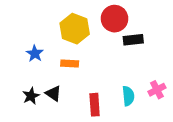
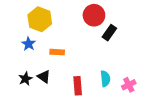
yellow hexagon: (75, 29) -> (40, 19), moved
black rectangle: (133, 40) -> (109, 33), turned -49
pink cross: (157, 90) -> (129, 85), moved

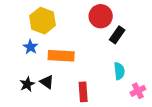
orange rectangle: (57, 52) -> (61, 56), size x1.6
cyan semicircle: (105, 79) -> (119, 71), moved

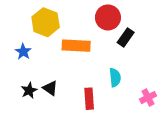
blue star: (30, 47) -> (23, 52), moved
orange rectangle: (61, 56) -> (76, 46), moved
cyan semicircle: (119, 71) -> (115, 78), moved

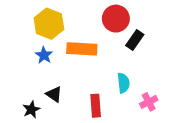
blue star: (23, 52) -> (44, 55), moved
black star: (29, 90) -> (31, 109), moved
pink cross: (148, 98) -> (149, 102), moved

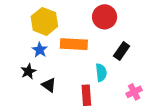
black rectangle: (135, 40) -> (122, 51), moved
cyan semicircle: (123, 83) -> (101, 73), moved
black star: (31, 109) -> (28, 71), moved

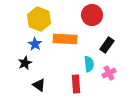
black triangle: (49, 85) -> (39, 85), moved
pink cross: (134, 92) -> (109, 73), moved

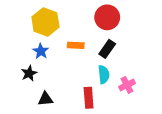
orange rectangle: (65, 39) -> (76, 45), size x0.6
black rectangle: (107, 45) -> (107, 49), moved
black triangle: (39, 85) -> (45, 99), turned -40

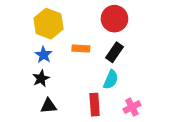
black star: (29, 73) -> (41, 78), moved
cyan semicircle: (104, 74) -> (111, 80), turned 30
pink cross: (127, 85) -> (132, 107), moved

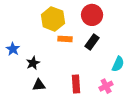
yellow hexagon: (48, 24) -> (53, 19), moved
blue star: (43, 55) -> (13, 49), moved
cyan semicircle: (111, 80) -> (118, 64), moved

